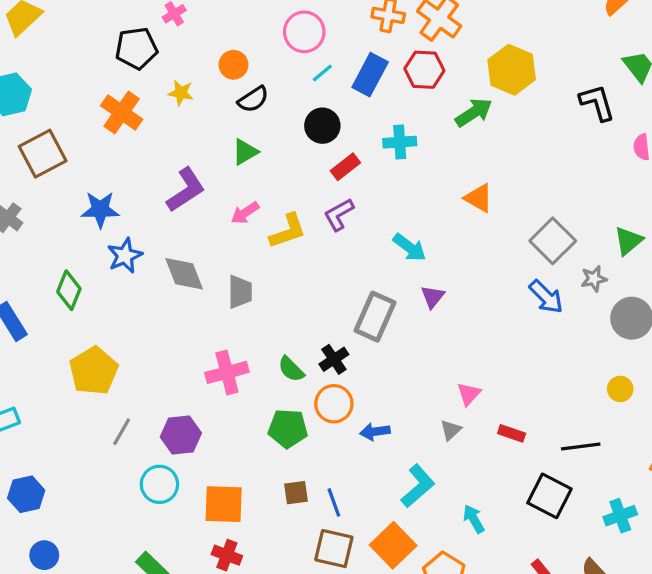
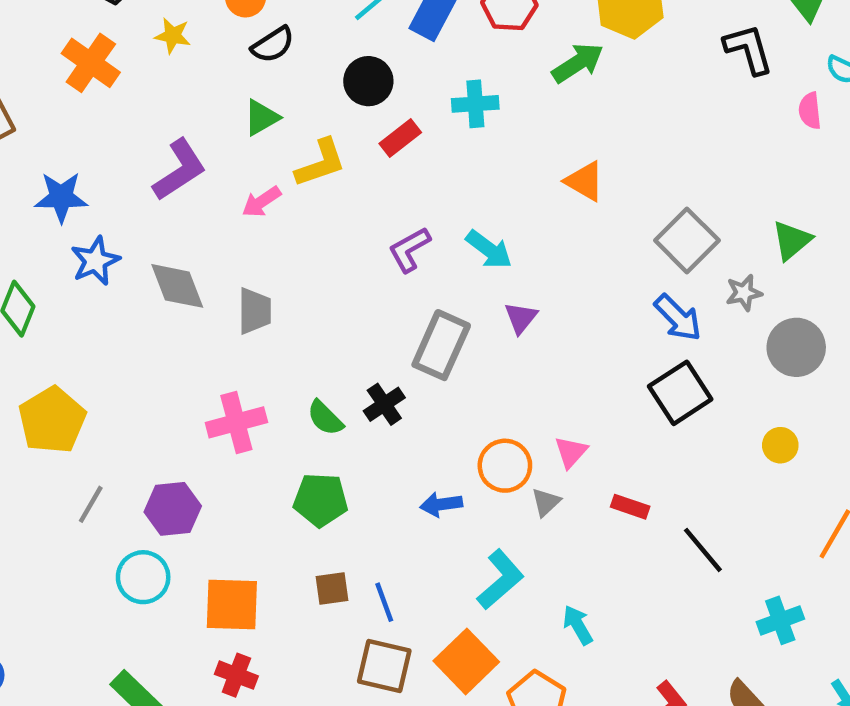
purple L-shape: (339, 214) -> (409, 250), moved
yellow L-shape: (288, 231) -> (321, 163), moved
orange circle: (334, 404) -> (505, 466), moved
black line: (581, 447) -> (703, 550), moved, turned 57
black square: (549, 496) -> (680, 393), moved, turned 30

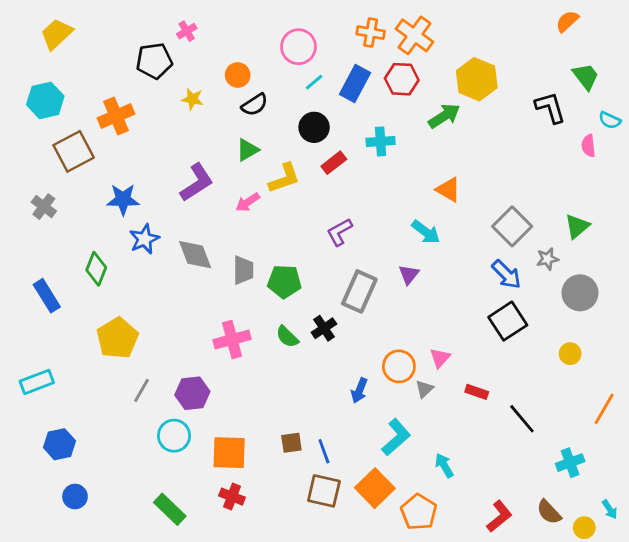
orange cross: (91, 63) -> (116, 116), moved, turned 32
cyan arrow: (489, 250) -> (426, 232), moved
green pentagon: (321, 500) -> (284, 282), moved
blue arrow: (441, 504) -> (359, 390), turned -60

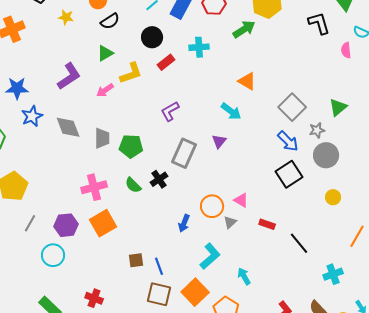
gray circle: (580, 293) -> (326, 155), moved
pink triangle: (440, 358) -> (241, 200), turned -42
orange square: (229, 453) -> (103, 223), moved, turned -32

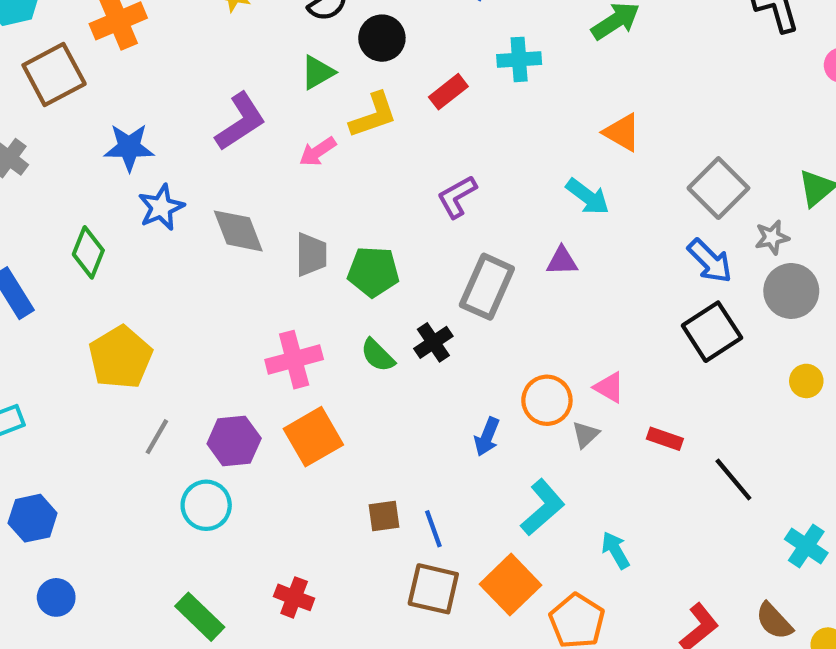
black circle: (152, 37) -> (382, 38), moved
purple triangle: (219, 141) -> (562, 261), turned 49
cyan cross: (333, 274) -> (806, 546), turned -36

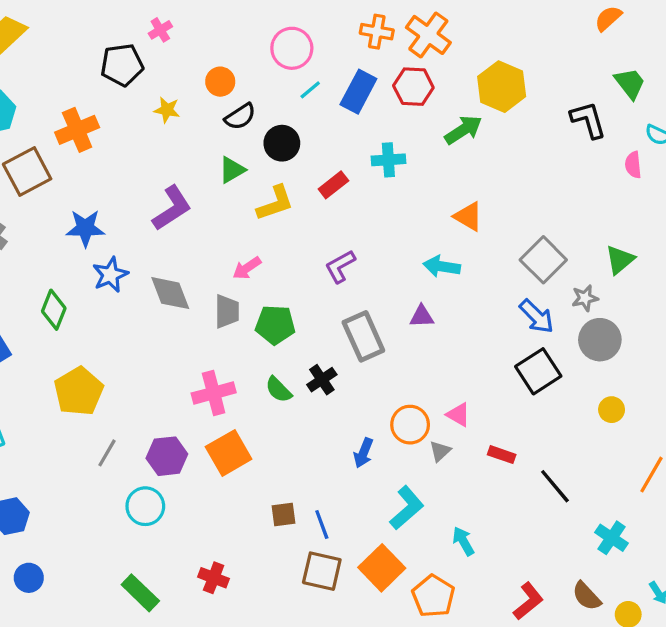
pink arrow: (318, 152) -> (247, 268), moved
cyan arrow: (588, 197) -> (442, 266), turned 152
gray rectangle: (487, 287) -> (363, 336), turned -48

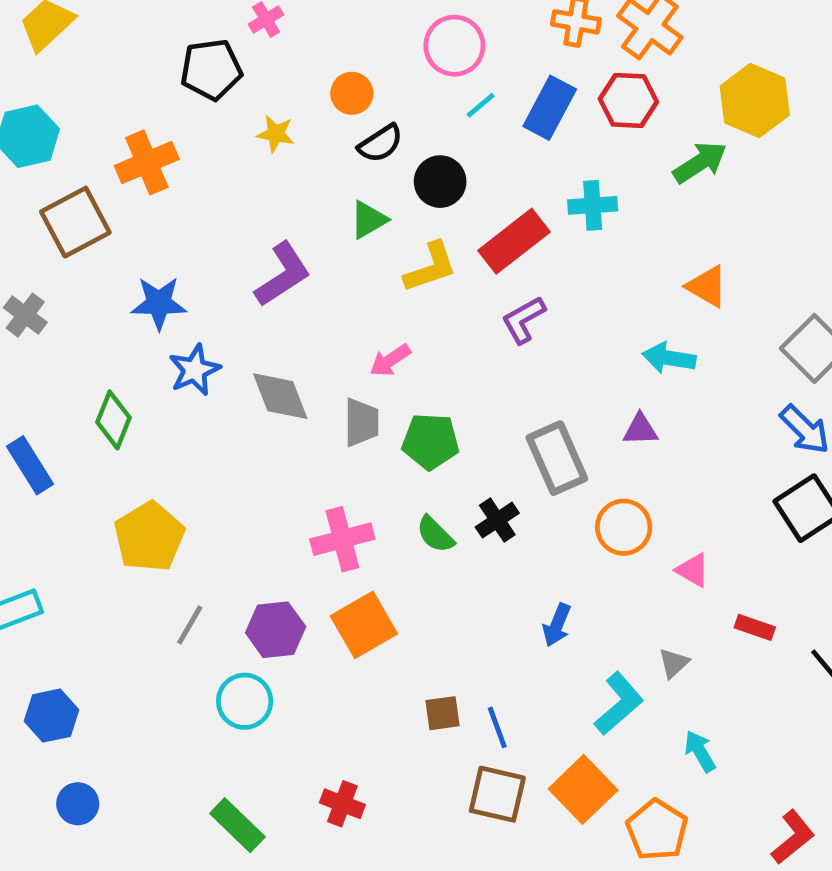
red rectangle: (333, 185) -> (514, 241), size x1.6
purple L-shape: (340, 266) -> (524, 320), moved
orange circle: (410, 425) -> (624, 527), moved
gray triangle: (440, 451) -> (674, 663), moved

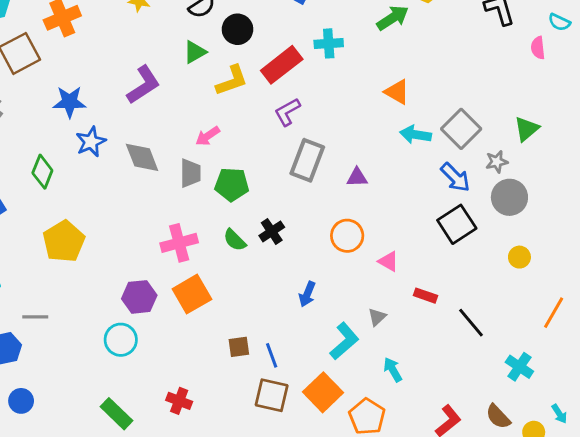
cyan arrow: (669, 358) -> (415, 135), moved
gray rectangle: (557, 458) -> (307, 160), moved, turned 45
gray line: (190, 625) -> (35, 317), moved, turned 60

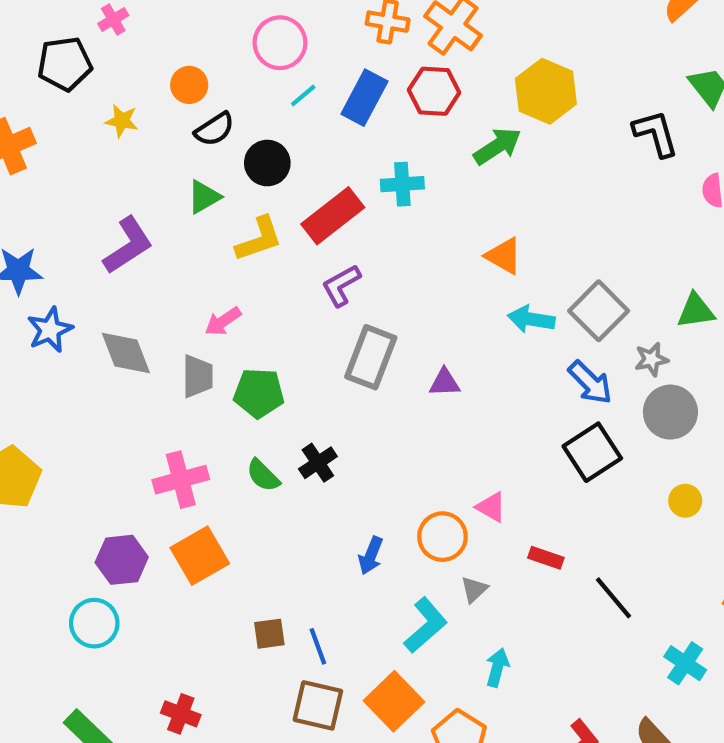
green triangle: (527, 129) -> (696, 311), turned 32
orange circle: (347, 236) -> (442, 537), moved
cyan arrow: (393, 370) -> (497, 667), turned 45

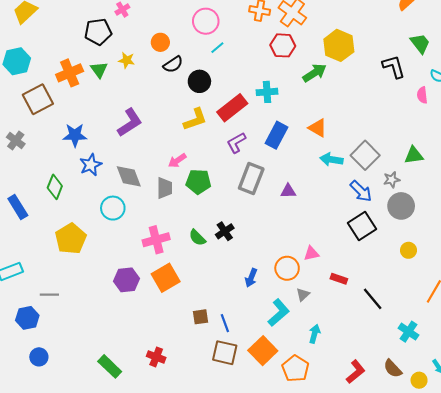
blue rectangle: (364, 98) -> (277, 135), moved
green triangle: (204, 197) -> (99, 70), moved, turned -36
green pentagon: (259, 393) -> (198, 182), moved
pink triangle: (491, 507) -> (311, 253), turned -42
cyan circle: (94, 623) -> (113, 208), moved

